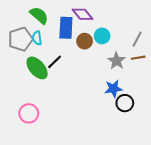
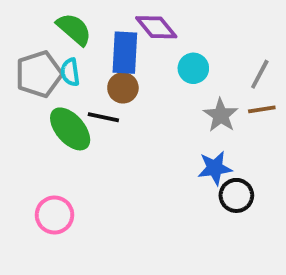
brown circle: (85, 41) -> (123, 88), moved
black line: (55, 62) -> (103, 117), turned 56

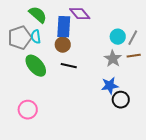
cyan circle: (193, 68) -> (118, 37), moved
black line: (103, 117) -> (69, 66), moved

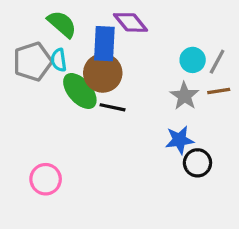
brown circle: (63, 45) -> (103, 73), size x1.5
green ellipse: (36, 66) -> (80, 91), moved

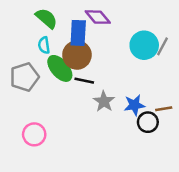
cyan circle: (193, 60) -> (144, 45), size x1.5
gray pentagon: (33, 62) -> (24, 77), moved
brown line: (219, 91) -> (164, 109), moved
gray star: (184, 96) -> (104, 101), moved

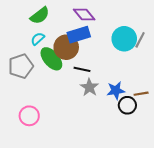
green semicircle: (46, 18) -> (40, 16), turned 102
blue rectangle: (78, 33) -> (79, 35), moved, turned 70
cyan semicircle: (44, 45) -> (38, 39), turned 56
black line: (84, 81) -> (82, 69), moved

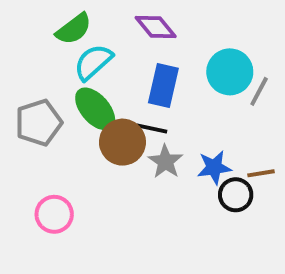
blue rectangle: (79, 35) -> (163, 86), moved, turned -60
cyan semicircle: (38, 39) -> (93, 62), moved, size x1.5
gray line: (140, 40) -> (259, 91), moved
brown circle: (66, 47) -> (122, 142), moved

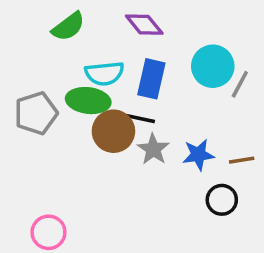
cyan semicircle: (93, 62) -> (104, 73), moved, turned -144
green ellipse: (95, 109) -> (88, 101), turned -42
black circle: (236, 195) -> (222, 200), moved
pink circle: (54, 214) -> (48, 232), moved

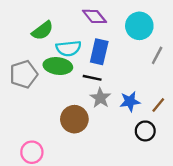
green semicircle: (68, 27) -> (43, 31), moved
cyan circle: (213, 66) -> (139, 26), moved
brown circle: (113, 131) -> (74, 119), moved
brown line: (242, 160) -> (158, 105), turned -42

